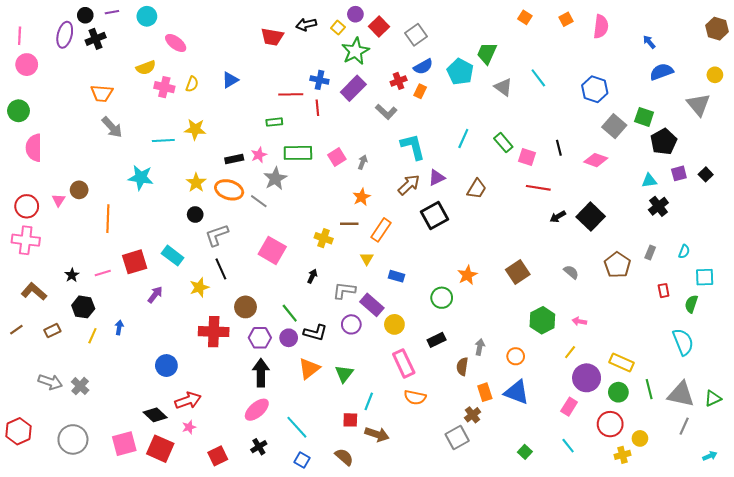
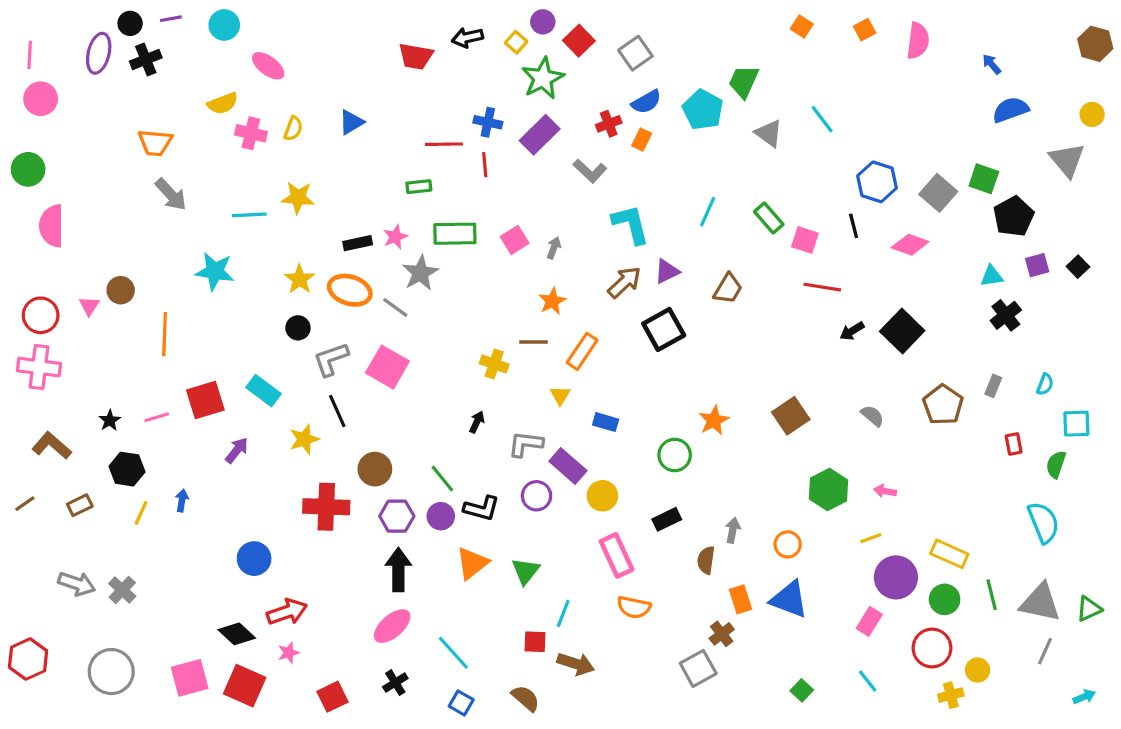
blue hexagon: (595, 89) -> (877, 182), moved
pink square: (272, 250) -> (387, 367), moved
yellow line: (570, 352) -> (871, 538), turned 32

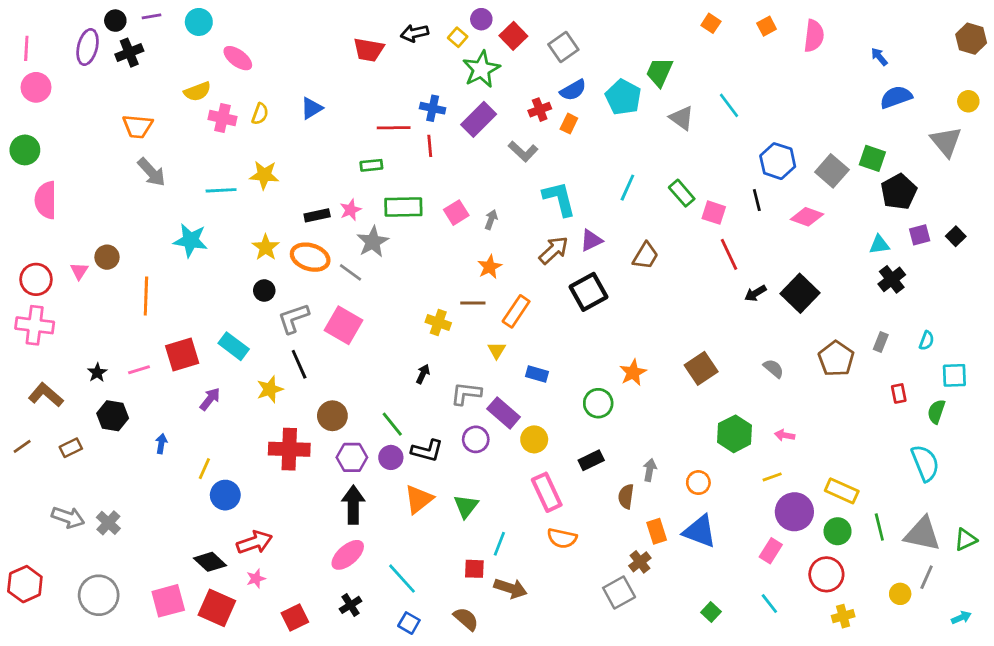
red line: (822, 287) -> (729, 254), turned 56
yellow line: (141, 513) -> (204, 469), moved
yellow circle: (978, 670) -> (900, 594), moved

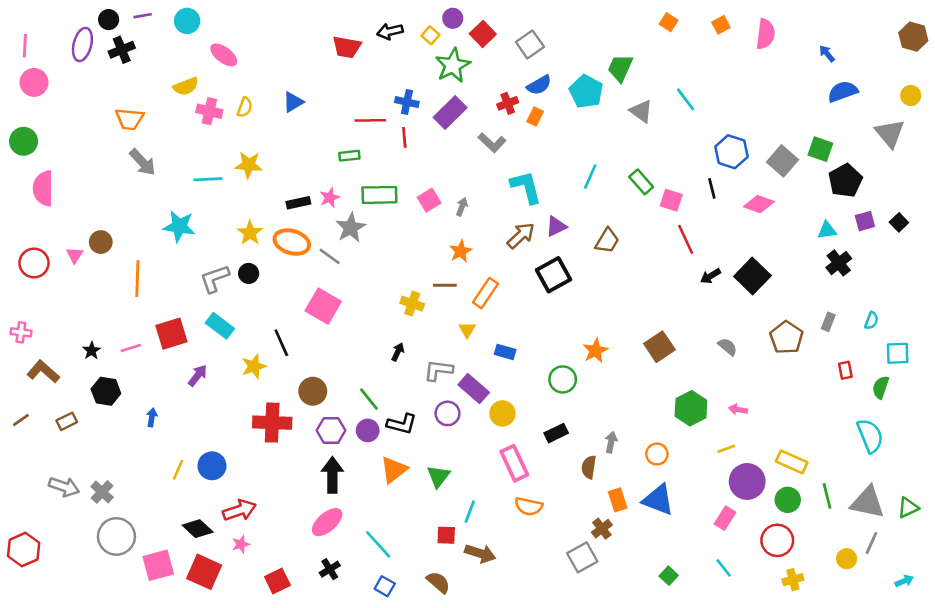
gray L-shape: (293, 318) -> (215, 279), moved
pink cross: (35, 325) -> (21, 332), moved, size x0.6
yellow line: (204, 469) -> (178, 470), moved
gray circle: (99, 595) -> (116, 536), moved

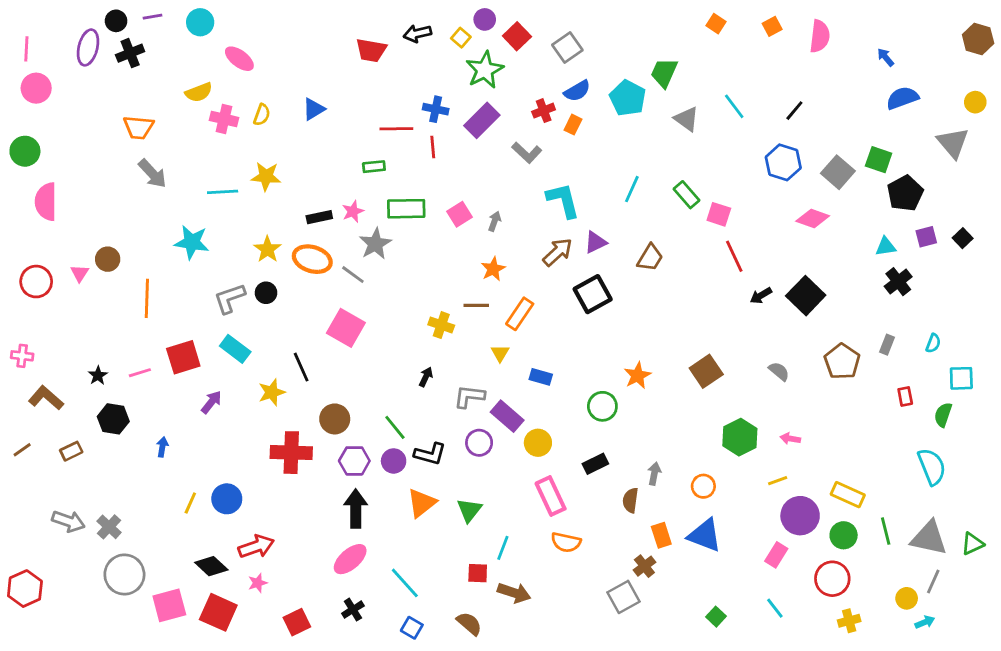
black line: (712, 188) -> (794, 111), moved, turned 54
cyan arrow: (904, 581) -> (925, 622), moved

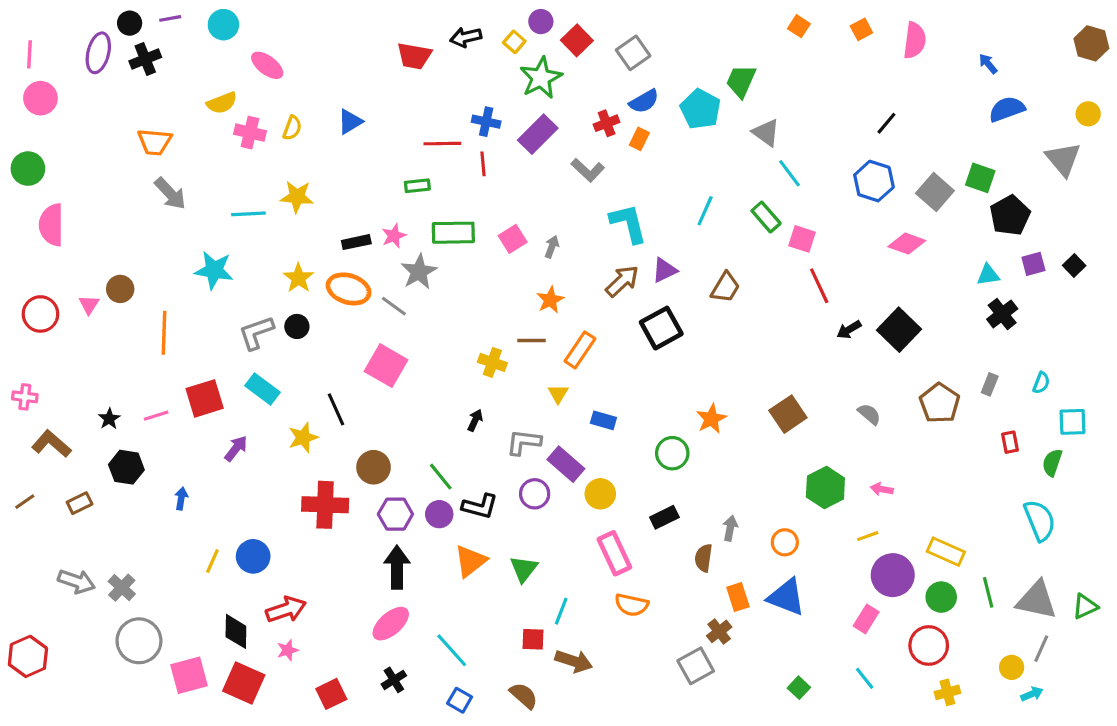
cyan line: (734, 106) -> (790, 173), moved
black diamond: (211, 566) -> (236, 631), turned 48

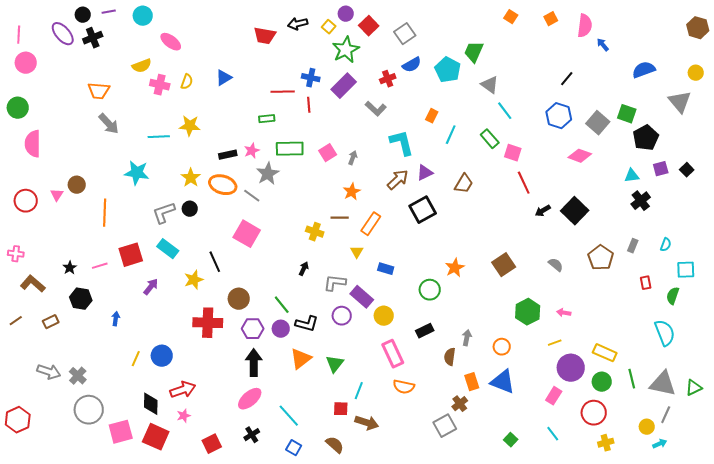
purple ellipse: (98, 53) -> (63, 34), turned -55
blue arrow: (988, 64) -> (603, 45), moved
orange rectangle: (639, 139) -> (432, 116), moved

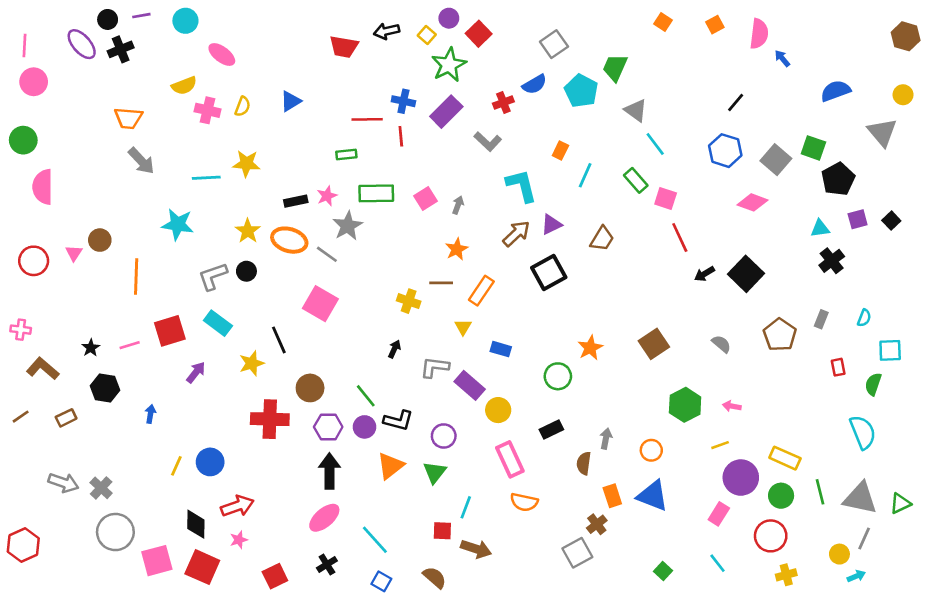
gray square: (405, 34) -> (554, 44), moved
purple circle: (342, 316) -> (444, 436), moved

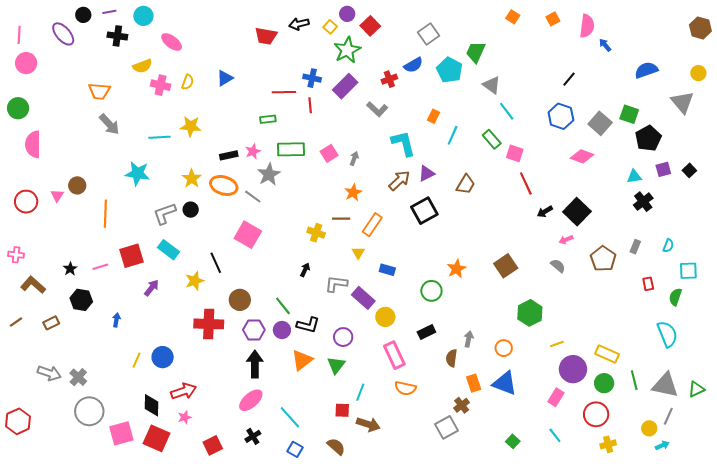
black cross: (121, 49) -> (117, 36), moved, turned 30
pink arrow: (732, 406) -> (566, 240), moved, turned -32

